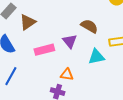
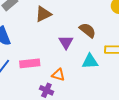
brown triangle: (28, 22) -> (43, 14), moved
pink rectangle: (44, 50) -> (30, 63), moved

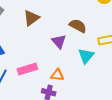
cyan triangle: (90, 61) -> (86, 56), turned -36

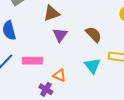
purple triangle: (59, 41) -> (60, 35), moved
cyan triangle: (86, 56) -> (92, 66), turned -36

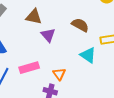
brown triangle: (52, 13) -> (34, 17), turned 48
orange triangle: (59, 75) -> (59, 74), turned 48

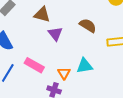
cyan triangle: (88, 55) -> (84, 66), moved, turned -48
pink rectangle: (29, 68) -> (34, 65), turned 42

